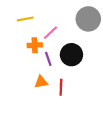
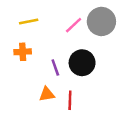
pink line: (50, 33) -> (74, 25), moved
orange cross: (35, 45) -> (23, 52), moved

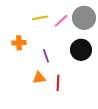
yellow line: (29, 21) -> (40, 18), moved
black circle: (82, 63) -> (81, 50), moved

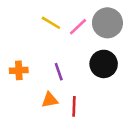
yellow line: (40, 18) -> (51, 23), turned 42
orange cross: (19, 43) -> (19, 70), moved

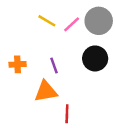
orange triangle: (50, 100) -> (46, 91), size x1.5
red line: (74, 106) -> (67, 114), moved

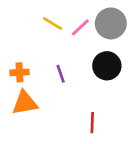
orange triangle: (46, 91) -> (25, 103), moved
red line: (67, 114) -> (92, 123), moved

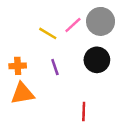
yellow line: (53, 23) -> (48, 33), moved

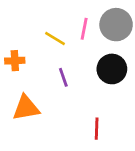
pink line: (73, 25) -> (84, 29), turned -36
orange cross: (18, 66) -> (15, 61), moved

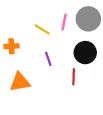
red line: (97, 129) -> (74, 77), moved

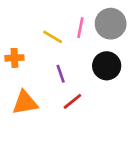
red line: (74, 77) -> (72, 101), moved, turned 49

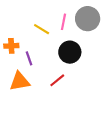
black circle: (107, 66) -> (70, 52), moved
purple line: (61, 74) -> (29, 58), moved

